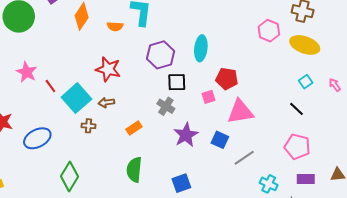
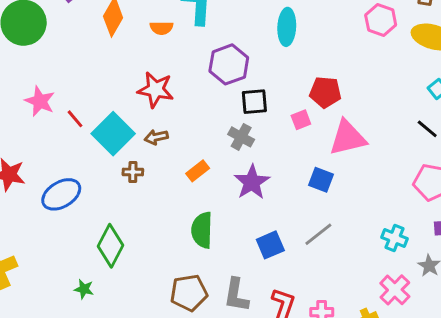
cyan ellipse: (201, 48) -> (287, 27), moved
purple star: (186, 135) -> (252, 182), moved
gray line: (244, 158) -> (318, 234), moved

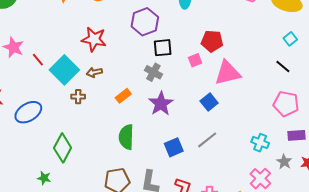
blue square: (321, 180) -> (209, 102), turned 30

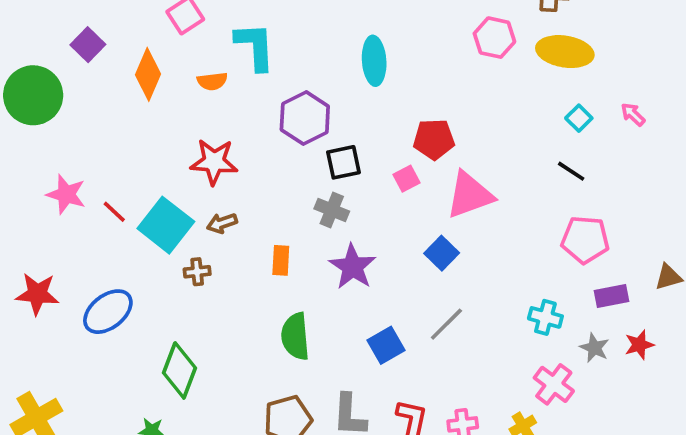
orange rectangle: (123, 96) -> (281, 260), turned -42

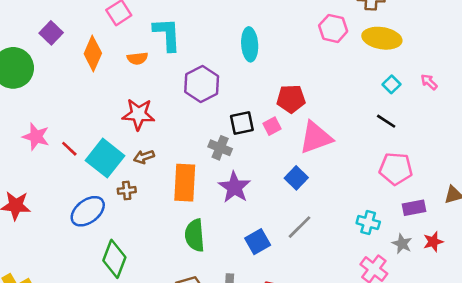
black square: (344, 162) -> (242, 123), moved
orange rectangle: (281, 260) -> (185, 183), size x1.8
blue ellipse: (108, 312) -> (88, 211), moved

